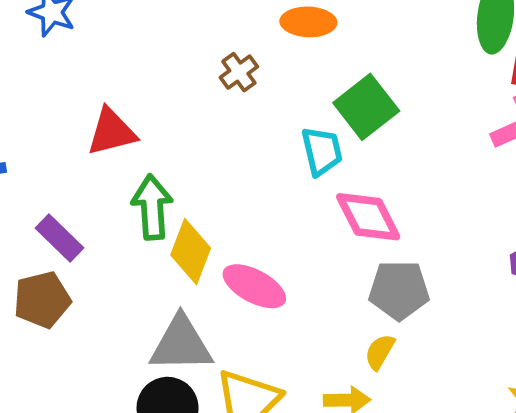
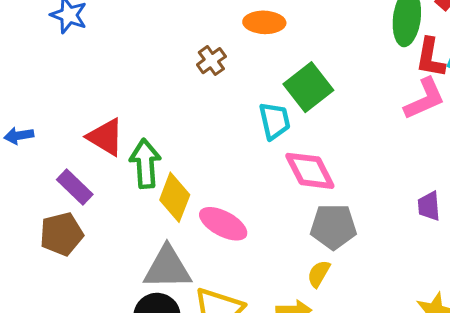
red triangle: (112, 132) -> (106, 137), moved, turned 45

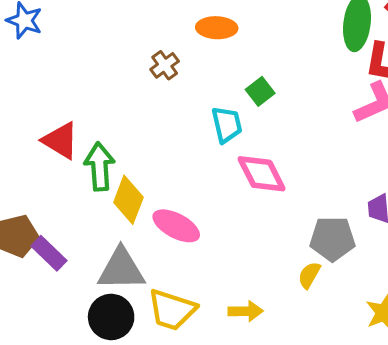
green square: (308, 87) -> (260, 91), size x0.6
purple rectangle: (75, 187) -> (49, 253), moved
gray pentagon: (333, 227) -> (332, 239), moved
yellow semicircle: (319, 274) -> (309, 275), moved

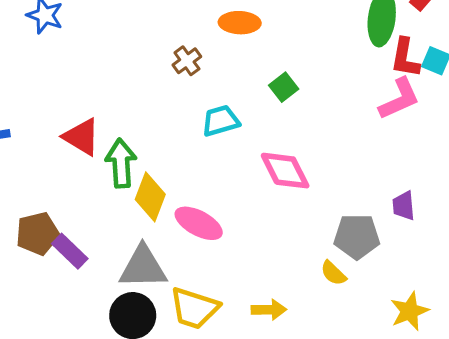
cyan trapezoid: (227, 125) -> (221, 121), moved, turned -93
yellow semicircle: (309, 275) -> (333, 273), turned -76

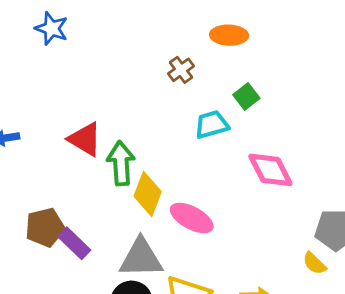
green square: (284, 87) -> (246, 97), moved

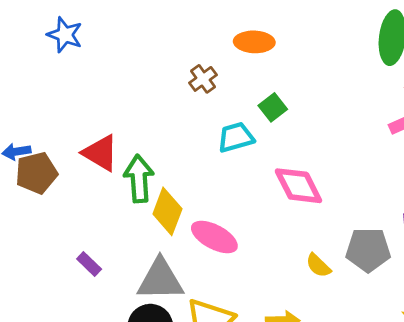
brown pentagon: (45, 227) -> (36, 173), moved
purple rectangle: (74, 243) -> (89, 264), size x0.7
yellow semicircle: (314, 263) -> (318, 265), moved

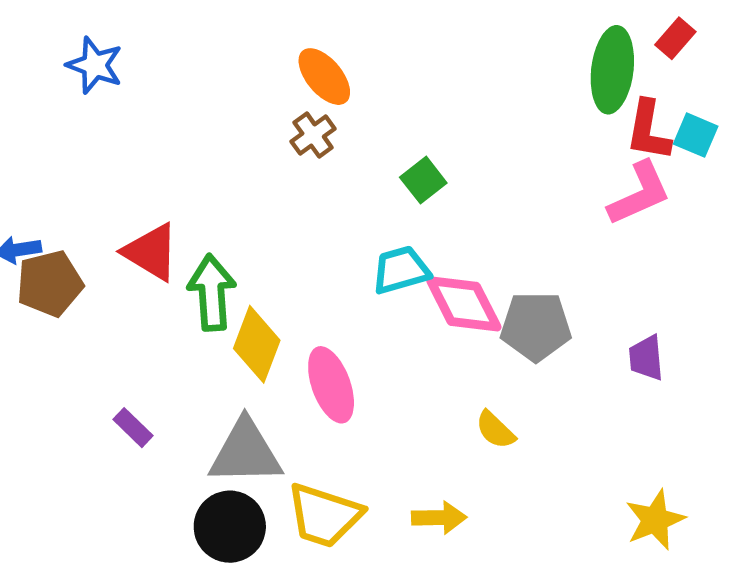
orange ellipse: (254, 42) -> (324, 77), moved, turned 48
cyan trapezoid: (236, 137) -> (401, 270), moved
pink ellipse: (214, 237) -> (331, 385), turned 42
gray pentagon: (368, 250) -> (536, 326), moved

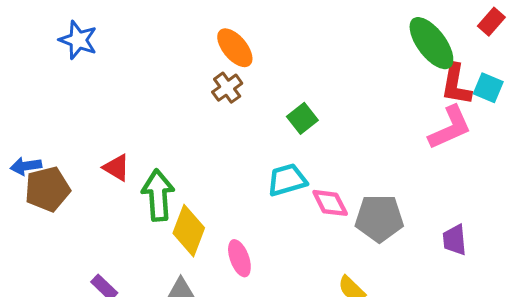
red rectangle: (675, 38) -> (491, 22), moved
green ellipse: (612, 70) -> (431, 43), turned -44
red triangle: (151, 252) -> (117, 168), size x0.7
pink diamond: (464, 304) -> (330, 203), size x0.7
pink ellipse: (331, 385) -> (239, 258), size x0.7

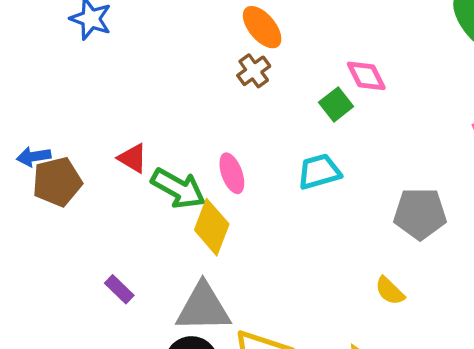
green arrow: (158, 195) -> (178, 188), turned 123
pink diamond: (330, 203) -> (366, 76), moved
pink ellipse: (239, 258) -> (232, 173), moved

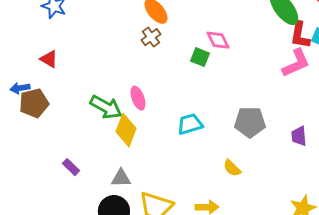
green square: (336, 104) -> (200, 57), turned -30
red triangle: (133, 158) -> (49, 59), moved
cyan trapezoid: (319, 172) -> (190, 124), moved
gray triangle: (203, 308) -> (121, 178), size x0.6

